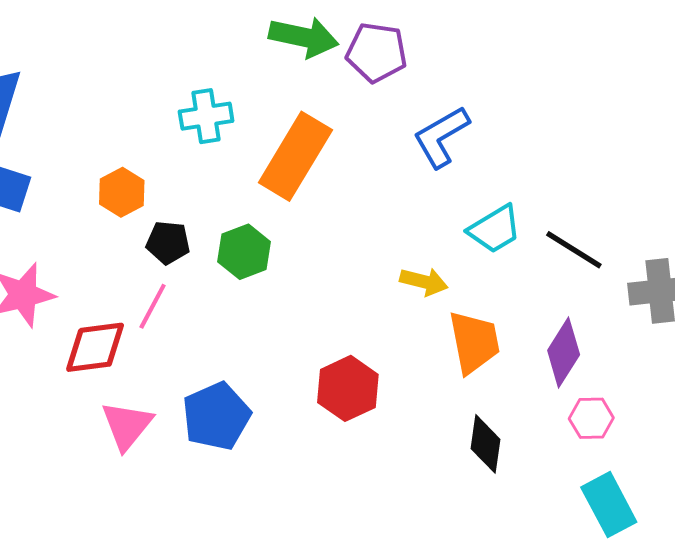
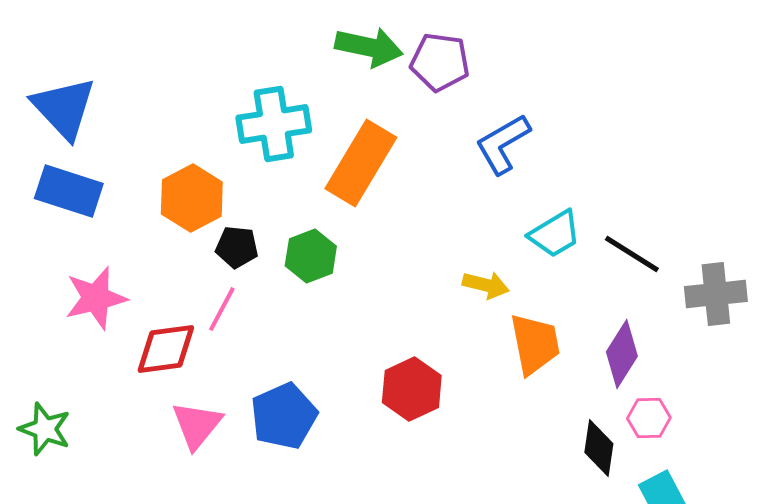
cyan cross: (206, 116) -> (274, 124), size x1.4
orange hexagon: (122, 192) -> (192, 198), size x1.4
black diamond: (486, 444) -> (599, 448), moved

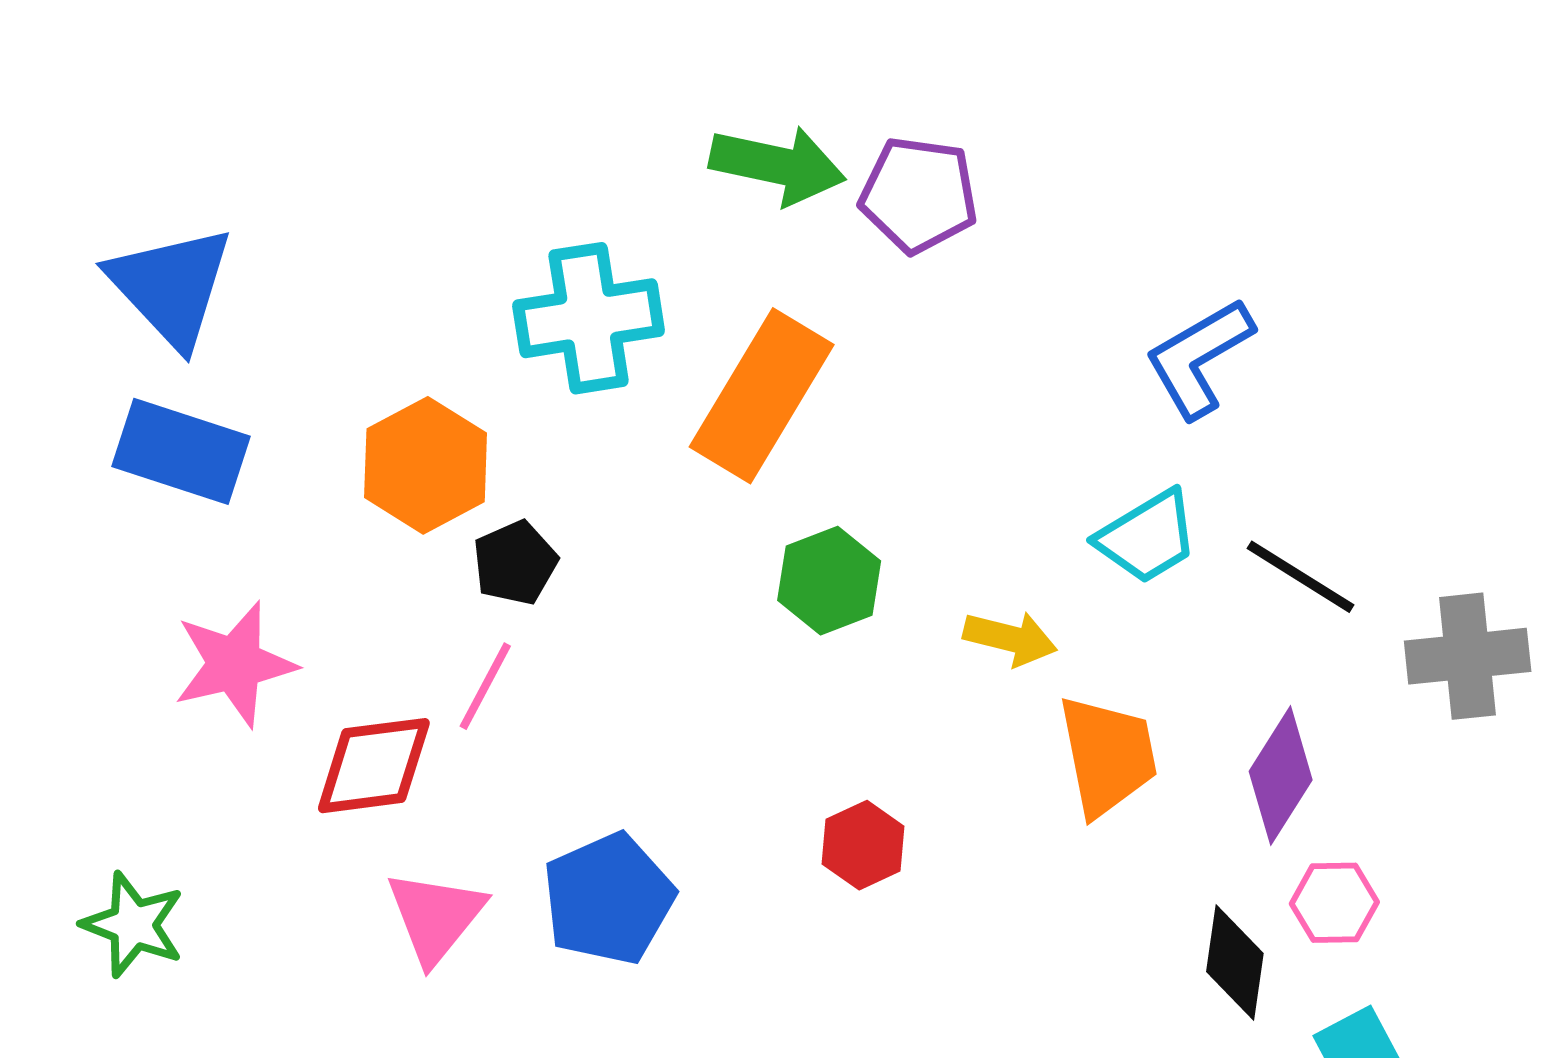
blue L-shape: (503, 144) -> (1199, 358), moved
black pentagon: (237, 247) -> (515, 563), turned -30
green hexagon: (311, 256) -> (829, 581), moved
red hexagon: (412, 389) -> (863, 845), size x0.7

